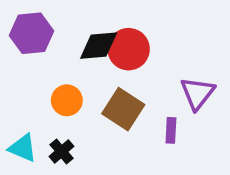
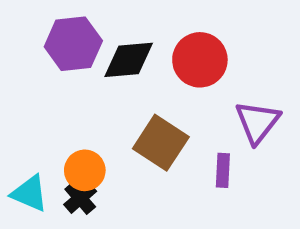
purple hexagon: (32, 33) -> (73, 44), moved
red circle: (129, 49) -> (200, 60), moved
orange circle: (67, 100) -> (85, 170), moved

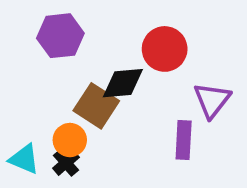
black diamond: (129, 60) -> (123, 83), moved
brown square: (161, 143) -> (96, 106), moved
purple rectangle: (223, 170) -> (184, 140), size x1.4

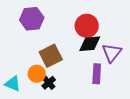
black diamond: (123, 83) -> (90, 44), moved
brown square: (96, 106) -> (51, 56), turned 30
black cross: (66, 163) -> (49, 83), moved

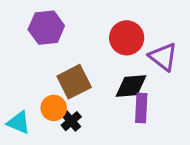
black diamond: (90, 44) -> (131, 86), moved
purple triangle: (112, 53) -> (163, 57), moved, turned -30

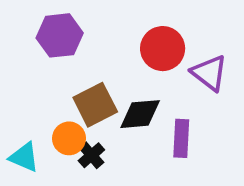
black diamond: (131, 86) -> (140, 114), moved

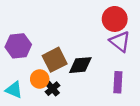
purple hexagon: (60, 35) -> (18, 46), moved
red circle: (163, 49) -> (115, 19), moved
purple rectangle: (181, 138) -> (118, 82), moved

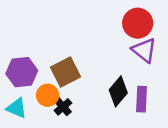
purple hexagon: (18, 46) -> (22, 72), moved
black diamond: (80, 65) -> (118, 91), moved, turned -45

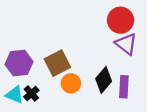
orange circle: (48, 95) -> (71, 83), moved
black cross: (63, 107) -> (31, 94), moved

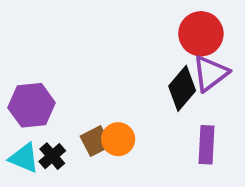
purple triangle: (126, 44) -> (210, 73), turned 45
brown square: (57, 63) -> (96, 141), moved, size x0.7
black diamond: (104, 80) -> (182, 88), moved

